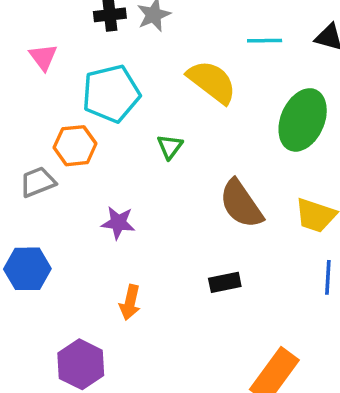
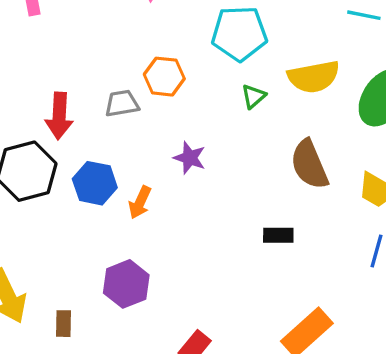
yellow semicircle: (212, 82) -> (314, 77), moved, turned 120
cyan pentagon: (111, 94) -> (239, 33), moved
orange arrow: (130, 302) -> (140, 202), moved

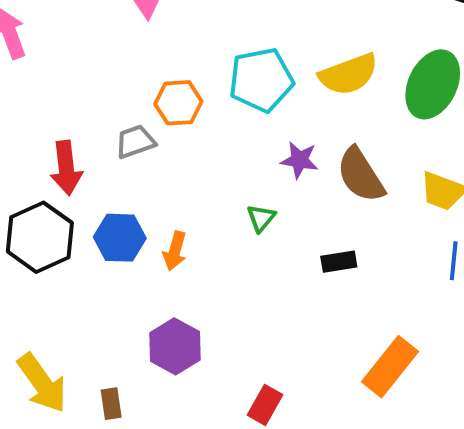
cyan pentagon: (239, 33) -> (261, 80), moved
green triangle: (253, 96) -> (261, 218), moved
purple star: (190, 158) -> (300, 160), moved

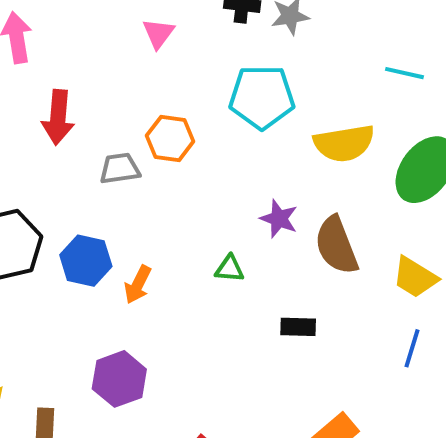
cyan pentagon: (261, 80) -> (262, 97), moved
red arrow: (66, 168) -> (58, 117), moved
green triangle: (261, 218) -> (230, 269), turned 44

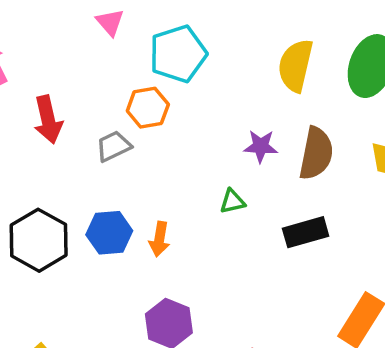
cyan pentagon: (262, 97) -> (178, 54), moved
yellow semicircle: (344, 143) -> (296, 65), turned 130
brown semicircle: (336, 245) -> (316, 153), turned -130
black rectangle: (298, 327) -> (306, 232), size x1.4

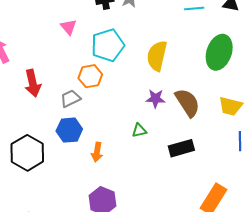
yellow semicircle: (296, 65) -> (157, 56), moved
brown semicircle: (316, 153) -> (187, 103), turned -44
blue hexagon: (109, 233) -> (69, 130), moved

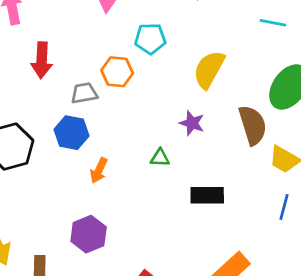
cyan pentagon: (108, 45) -> (150, 39), size x0.7
brown semicircle: (187, 103) -> (253, 125), moved

